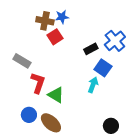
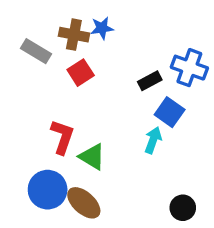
red square: (55, 37) -> (81, 73), moved
blue cross: (115, 41) -> (189, 68), turned -30
gray rectangle: (22, 61) -> (36, 51), moved
blue circle: (29, 115) -> (48, 190), size x1.5

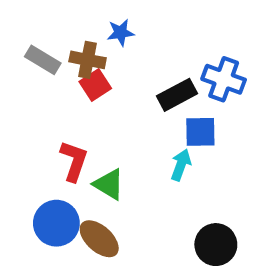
brown cross: (74, 35) -> (88, 60), moved
black rectangle: (150, 81) -> (177, 95), size x1.4
blue square: (170, 112) -> (200, 132), turned -36
black circle: (183, 208) -> (216, 245), size x1.4

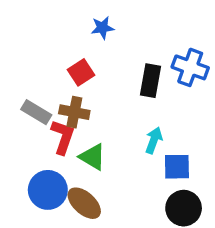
gray rectangle: (43, 60) -> (36, 112), moved
brown cross: (88, 60) -> (74, 112), moved
black rectangle: (177, 95) -> (150, 81), turned -52
blue square: (200, 132) -> (177, 167), moved

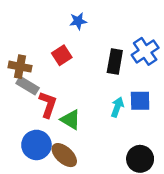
blue cross: (190, 67) -> (145, 51), turned 36
brown cross: (74, 112) -> (20, 67), moved
blue square: (177, 167) -> (140, 101), moved

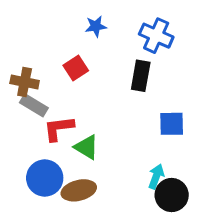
blue cross: (145, 51) -> (156, 36), moved, turned -32
red L-shape: (48, 105) -> (59, 128), turned -116
cyan arrow: (117, 107) -> (156, 176), moved
brown ellipse: (64, 155) -> (79, 190), turned -56

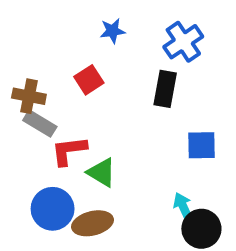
blue cross: (156, 36) -> (183, 42), turned 32
cyan arrow: (156, 176) -> (183, 207), turned -45

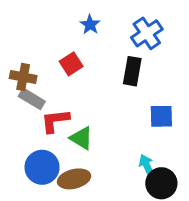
blue star: (112, 31) -> (90, 25), turned -30

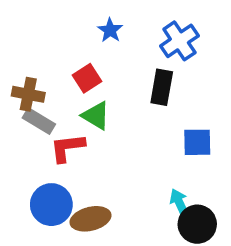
green triangle: (81, 138) -> (96, 116), moved

